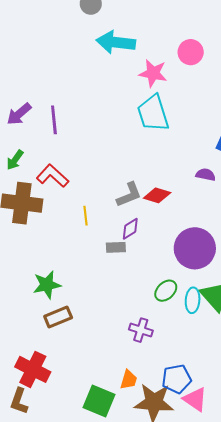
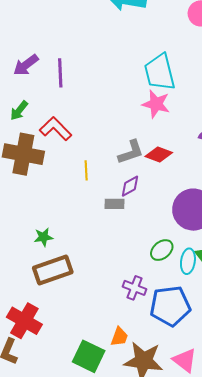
pink star: (153, 73) -> (156, 104), moved
green star: (47, 285) -> (43, 237), size x0.7
brown rectangle: (58, 317) -> (53, 270), size x1.4
blue pentagon: (177, 379) -> (170, 306), moved, size x1.4

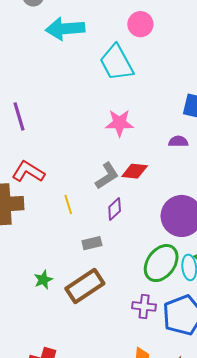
cyan trapezoid: (160, 72) -> (116, 63), moved
gray rectangle: (114, 204) -> (92, 243), moved
green ellipse: (162, 250) -> (161, 263), size x1.6
brown rectangle: (53, 270) -> (85, 286), moved

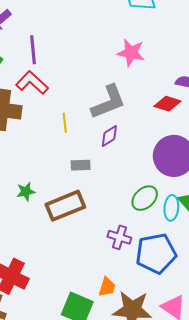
purple line: (19, 116) -> (33, 50), moved
red diamond: (135, 171) -> (167, 104), moved
gray L-shape: (107, 176) -> (108, 102), size x1.4
green ellipse: (161, 263) -> (145, 198), size x0.7

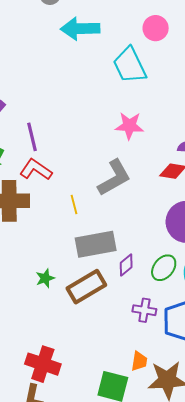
purple diamond: (109, 136) -> (126, 265), moved
gray rectangle: (81, 165) -> (96, 244), size x2.0

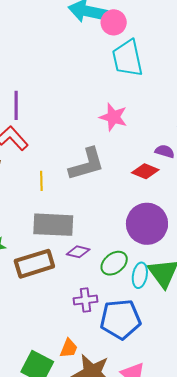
pink circle: (156, 28) -> (114, 22), moved
purple diamond: (126, 265) -> (78, 252), turned 40
purple cross: (144, 310) -> (86, 300), turned -30

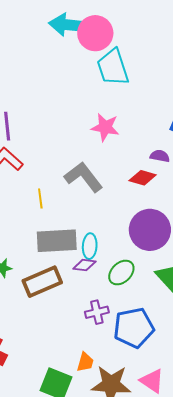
pink circle: (114, 22) -> (95, 33), size x1.4
gray L-shape: (87, 164) -> (84, 177), turned -105
cyan ellipse: (140, 275) -> (90, 246), moved

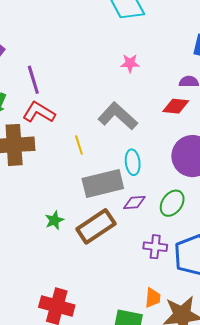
pink star: (105, 127) -> (130, 63), size x0.7
cyan ellipse: (90, 246) -> (133, 162), moved
purple cross: (97, 312) -> (155, 247), turned 30

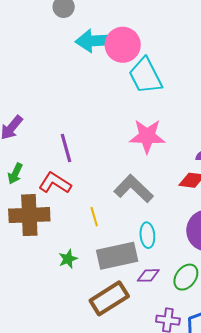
pink star: (130, 63) -> (147, 136), size x1.8
purple line: (33, 80) -> (66, 148), moved
green star: (54, 220) -> (68, 259), moved

